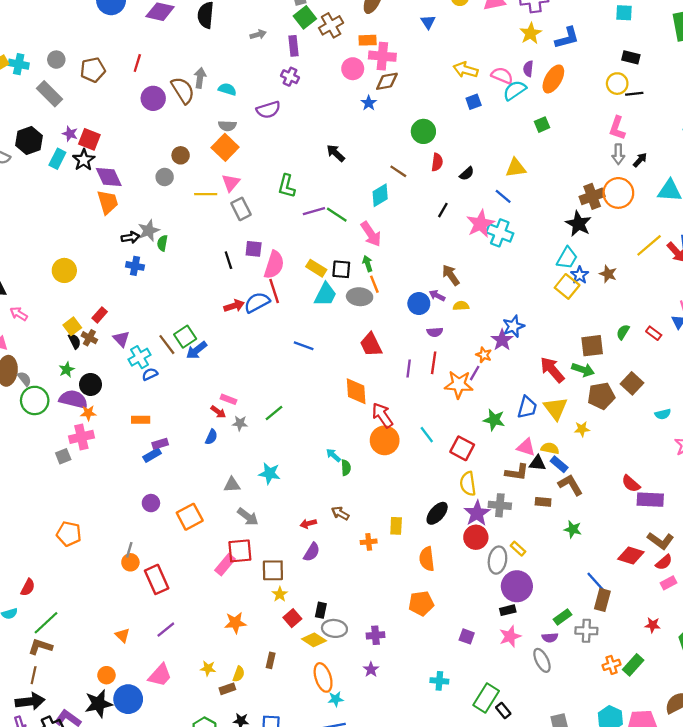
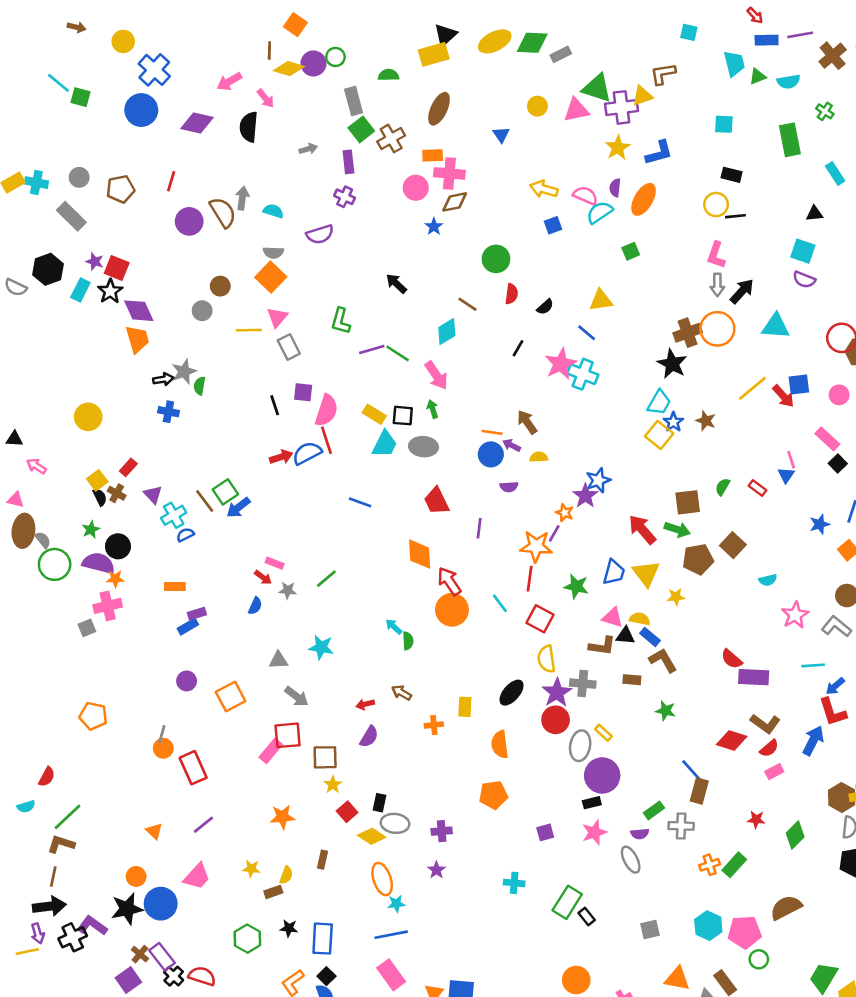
black arrow: (640, 160) -> (742, 291), size x1.5
orange line: (374, 284) -> (492, 432), moved, turned -60
red line: (434, 363) -> (530, 579), moved
purple square: (467, 636) -> (545, 832), turned -35

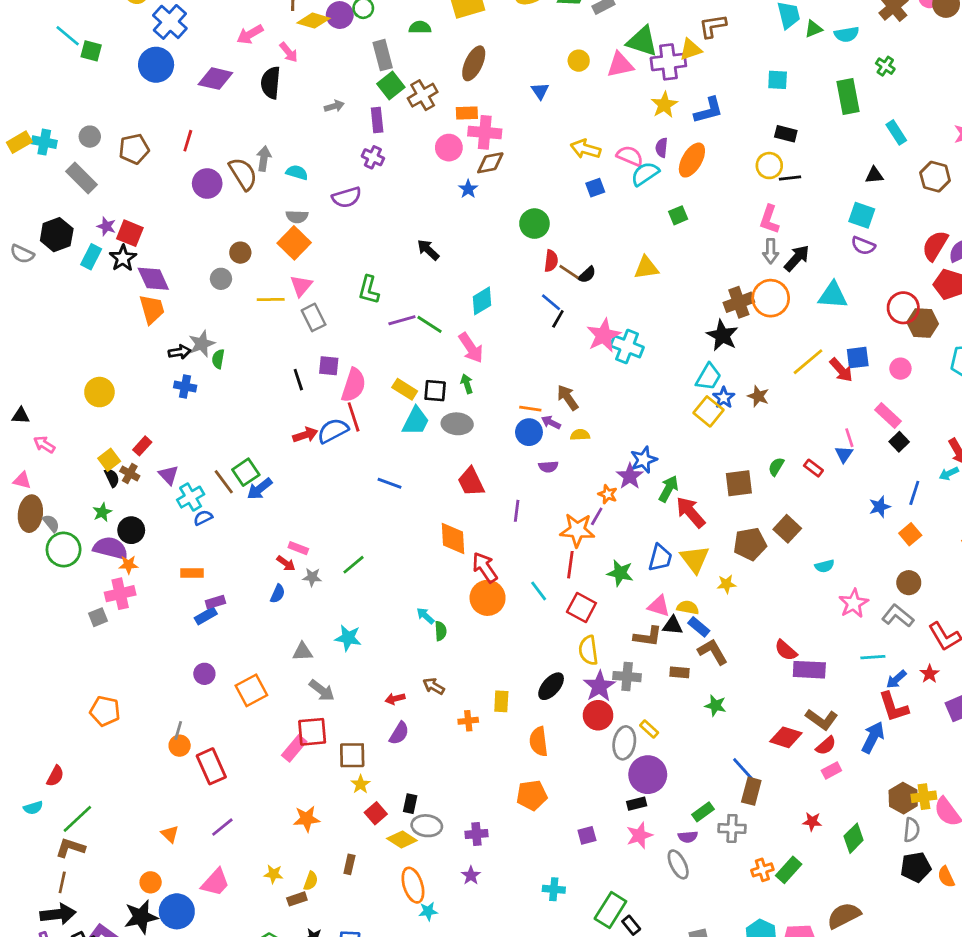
brown line: (468, 304) -> (569, 272), moved
blue line: (587, 333) -> (551, 302), moved
green arrow: (677, 529) -> (668, 489), moved, turned -80

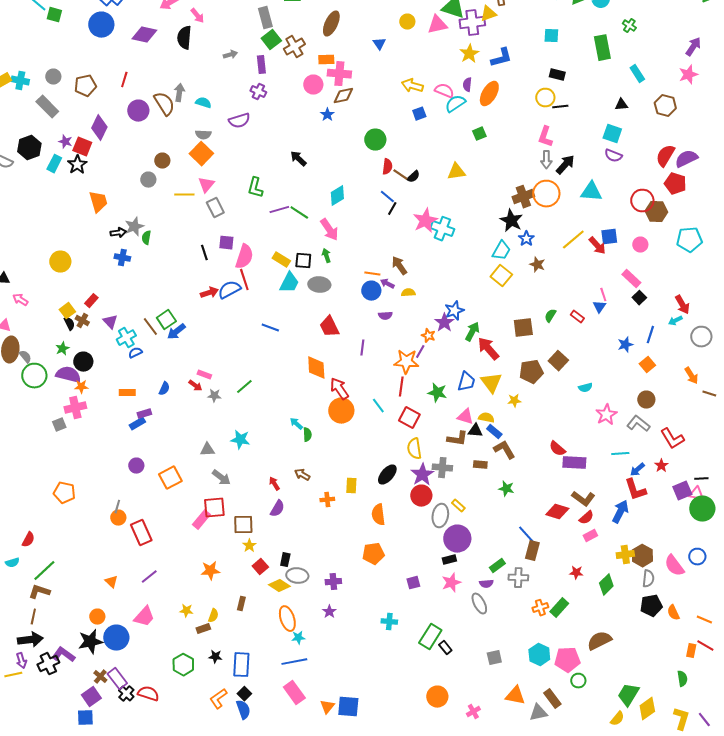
purple diamond: (153, 279) -> (99, 128), moved, turned 50
blue star: (724, 398) -> (526, 239), moved
blue semicircle: (278, 594) -> (164, 389), moved
red arrow: (395, 699) -> (274, 484), turned 72
yellow cross: (924, 797) -> (625, 555), moved

